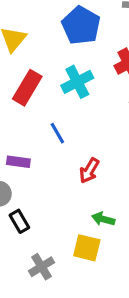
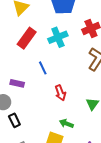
red arrow: (89, 171) -> (60, 93), turned -56

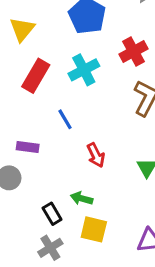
black rectangle: (14, 120) -> (52, 214), moved
green arrow: (66, 124) -> (82, 198), moved

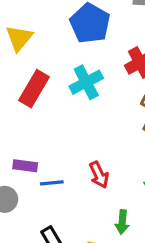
blue line: (65, 119) -> (52, 183), moved, turned -65
green arrow: (82, 198) -> (122, 222), moved, turned -100

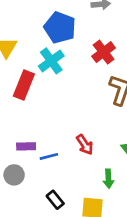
cyan cross: (86, 82) -> (51, 61), moved

